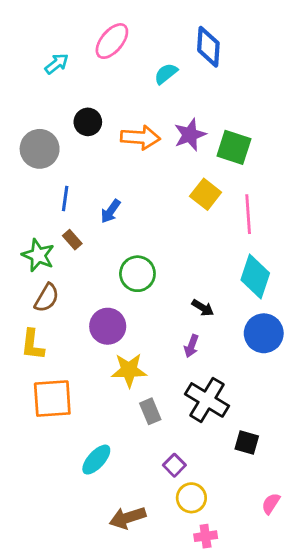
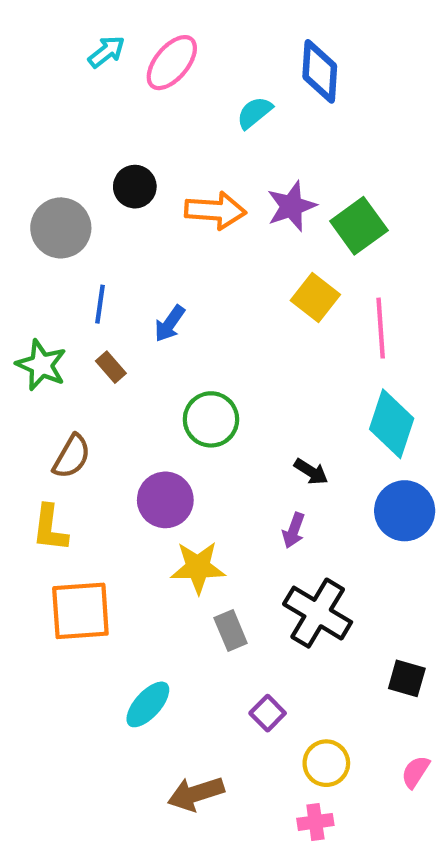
cyan arrow: (57, 64) -> (107, 52), moved
green square: (234, 147) -> (359, 226), turned 36
green star: (38, 255) -> (41, 365), moved
black square: (247, 443) -> (407, 678), moved
yellow circle: (191, 498) -> (326, 763), moved

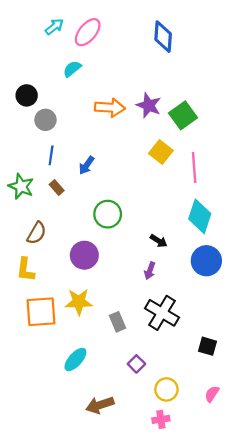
cyan semicircle: (254, 113) -> (72, 69), moved
black circle: (135, 187) -> (27, 95), moved
purple star: (291, 206) -> (149, 105), turned -30
gray circle: (61, 228) -> (45, 120), moved, size x0.7
yellow star: (198, 567) -> (79, 302), moved

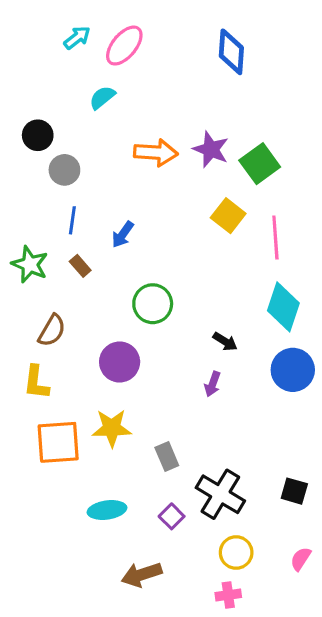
black cross: (162, 313) -> (220, 494), moved
cyan ellipse: (75, 359) -> (107, 510), turned 40
purple square: (136, 364) -> (172, 516), moved

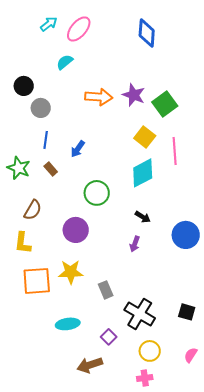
cyan diamond: (283, 307) -> (143, 173), moved, turned 44
purple square: (172, 516) -> (109, 337), moved

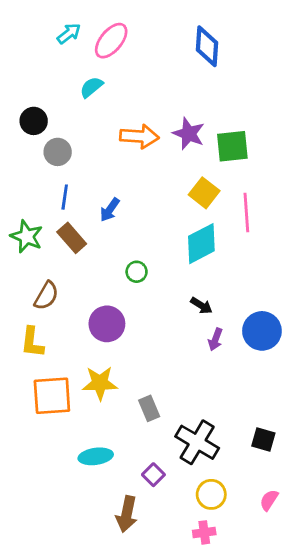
green square: (165, 104) -> (232, 146), turned 30
brown rectangle: (51, 169) -> (72, 238), size x1.5
green circle: (97, 193) -> (137, 272), size x0.6
purple arrow: (135, 244) -> (215, 339), moved
brown arrow: (90, 365) -> (127, 514), turned -60

